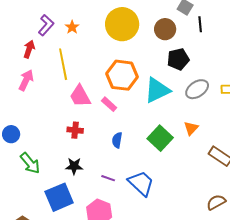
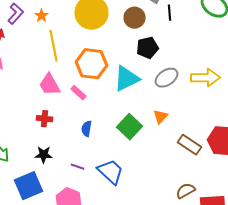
yellow line: (63, 64) -> (54, 46), moved

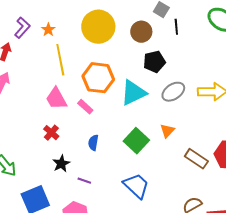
red cross: (44, 119) -> (51, 133), turned 35
black star: (44, 155) -> (61, 164), moved, turned -30
blue trapezoid: (110, 172) -> (136, 186), moved

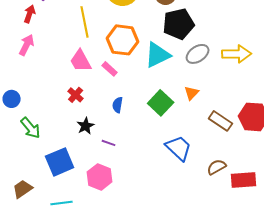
black pentagon: (154, 62) -> (179, 24), size x1.4
blue trapezoid: (136, 186) -> (179, 148), moved

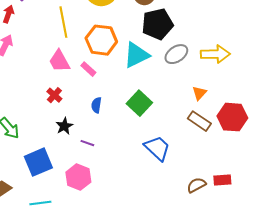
orange triangle: (192, 93) -> (199, 93), moved
brown semicircle: (217, 167) -> (196, 185), moved
red rectangle: (244, 180) -> (222, 180), size x0.7

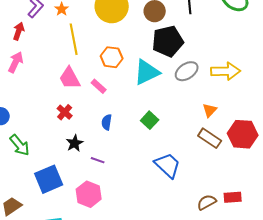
orange hexagon: (101, 40) -> (112, 57), size x0.7
green square: (139, 103) -> (150, 120), size x0.7

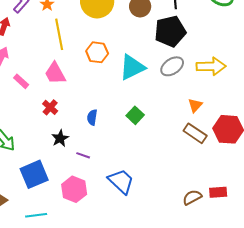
black pentagon: (168, 41) -> (170, 31), moved
pink rectangle: (99, 86) -> (21, 81), moved
blue trapezoid: (168, 165) -> (121, 181), moved

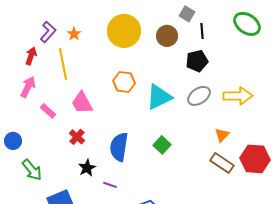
black pentagon: (170, 31) -> (197, 61), size x0.7
yellow line: (59, 34) -> (63, 64), moved
blue semicircle: (92, 117) -> (119, 147), size x1.8

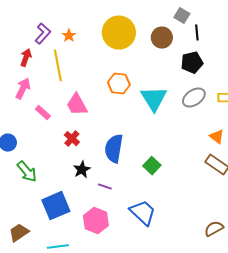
cyan triangle: (159, 97) -> (154, 99), turned -36
orange triangle: (222, 135) -> (217, 137), turned -35
green square: (162, 145) -> (152, 166), moved

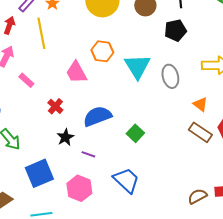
gray ellipse: (194, 98) -> (170, 76), moved, turned -70
pink trapezoid: (77, 105) -> (76, 72), moved
blue semicircle: (114, 149) -> (97, 116), turned 60

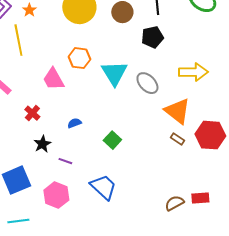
gray ellipse: (170, 76) -> (147, 83), turned -30
orange triangle: (200, 104) -> (177, 111), size x1.8
blue semicircle: (97, 116) -> (74, 123), size x0.5
brown rectangle: (200, 132) -> (177, 139), size x0.6

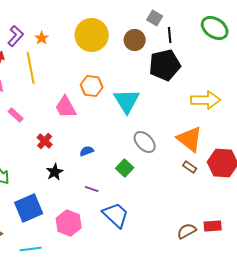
black pentagon: (152, 37) -> (165, 65), size x1.4
gray ellipse: (147, 83) -> (145, 142), moved
purple line: (65, 161) -> (92, 189), moved

